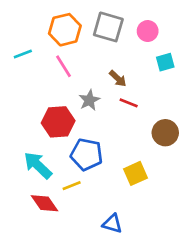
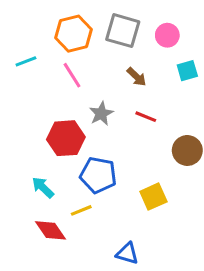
brown arrow: (118, 78) -> (137, 77), moved
cyan arrow: (38, 165) -> (43, 187), size x0.7

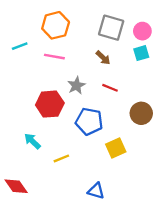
gray square: (123, 31) -> (111, 28), moved
pink circle: (167, 35) -> (142, 31), moved
pink line: (72, 75) -> (54, 57), turned -48
blue pentagon: (98, 175) -> (89, 121), moved
red diamond: (51, 230) -> (16, 186), moved

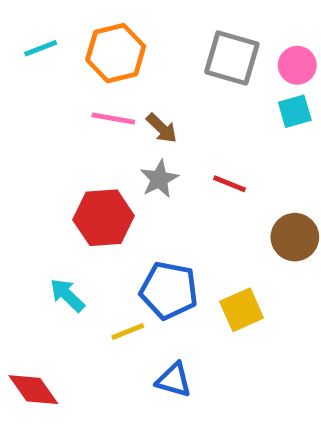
cyan line: (20, 46) -> (41, 48), moved
brown arrow: (103, 58) -> (162, 128), moved
blue pentagon: (89, 121) -> (169, 290), moved
blue triangle: (96, 191) -> (174, 380), moved

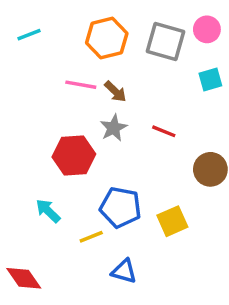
orange hexagon: (116, 53) -> (107, 38), moved
pink circle: (297, 65) -> (207, 29), moved

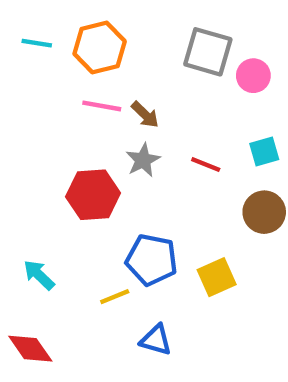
pink circle: (207, 29) -> (253, 76), moved
cyan line: (29, 35) -> (37, 43), turned 30
orange hexagon: (107, 38) -> (100, 48), moved
cyan square: (210, 79) -> (264, 151), moved
cyan arrow: (48, 211) -> (39, 275), moved

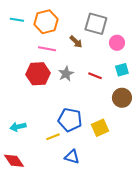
pink circle: (253, 76) -> (117, 43), moved
brown arrow: (145, 115) -> (76, 42), moved
red hexagon: (93, 195) -> (38, 74), moved
cyan arrow: (39, 275) -> (18, 127), turned -56

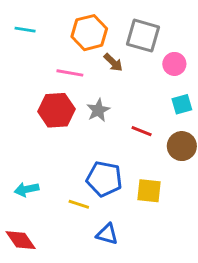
orange hexagon: (46, 22) -> (89, 33), moved
red line: (95, 76) -> (142, 131), moved
yellow square: (100, 128) -> (149, 191), turned 30
yellow line: (53, 137) -> (79, 204), turned 40

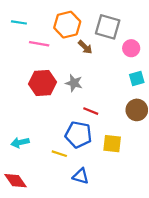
pink line: (70, 73) -> (39, 44), moved
gray star: (98, 110) -> (74, 83), turned -30
red line: (142, 131) -> (91, 111), moved

